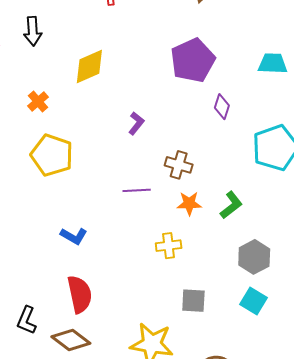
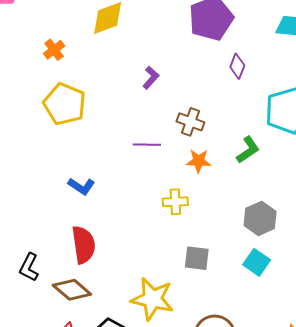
green L-shape: (231, 205) -> (248, 150), moved

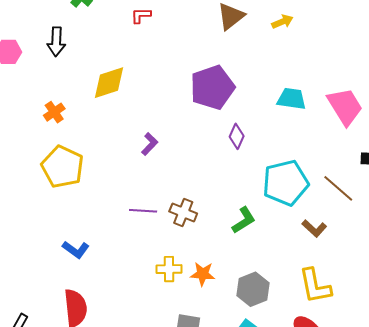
brown cross: (190, 122) -> (183, 213), moved
orange star: (199, 161) -> (203, 274), moved

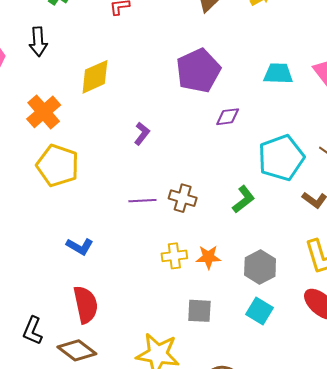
orange cross: (54, 112) -> (44, 112), size x1.6
purple diamond: (237, 136) -> (228, 117), turned 65

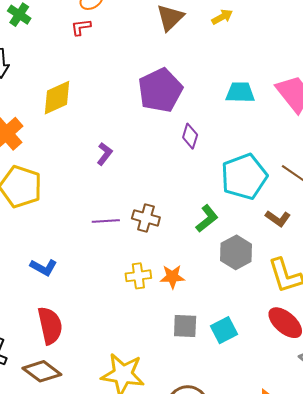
purple diamond: (228, 117) -> (190, 136), turned -65
gray hexagon: (260, 267) -> (236, 252), moved
gray square: (199, 311) -> (185, 326), moved
cyan square: (259, 311) -> (224, 330), turned 32

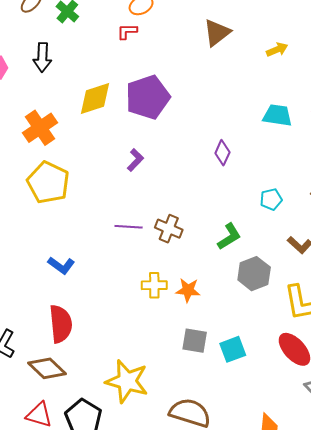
yellow arrow: (222, 17) -> (277, 50), moved
purple pentagon: (160, 90) -> (148, 97), moved
cyan pentagon: (244, 177) -> (271, 199), size x0.5

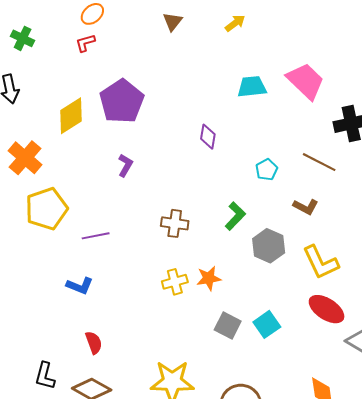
brown triangle: (217, 33) -> (173, 22), size x0.7
yellow pentagon: (48, 183) -> (46, 209), turned -30
purple line: (129, 227) -> (96, 236), moved
red semicircle: (61, 324) -> (94, 343), size x0.6
gray square: (195, 341) -> (228, 326), turned 32

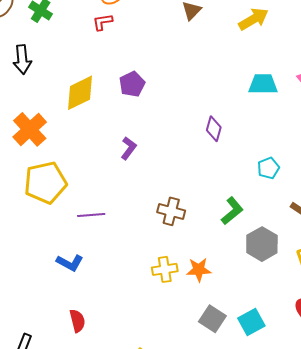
yellow arrow: (235, 23) -> (253, 19), size x1.4
purple pentagon: (122, 101) -> (132, 84), size x0.6

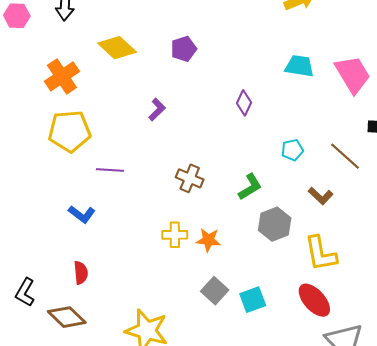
purple pentagon: (132, 84) -> (184, 49), moved
yellow diamond: (80, 93) -> (117, 48), turned 60

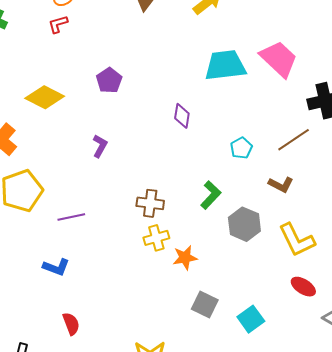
cyan trapezoid: (299, 66) -> (225, 65), size x1.4
brown line: (345, 156) -> (294, 140), turned -60
yellow cross: (175, 235) -> (156, 238), moved
cyan square: (253, 300) -> (251, 319), moved
red ellipse: (314, 300) -> (303, 287), size x0.7

